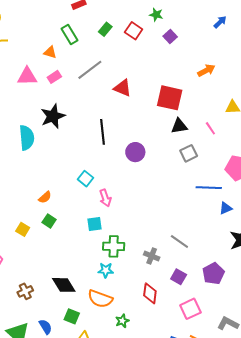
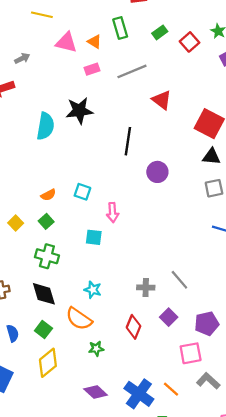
pink triangle: (27, 76) -> (66, 42), moved
cyan square: (85, 179) -> (82, 192), moved, turned -35
green cross: (114, 246) -> (47, 256), moved
gray cross: (152, 256) -> (146, 288), turned -35
pink square: (190, 309) -> (191, 353), moved

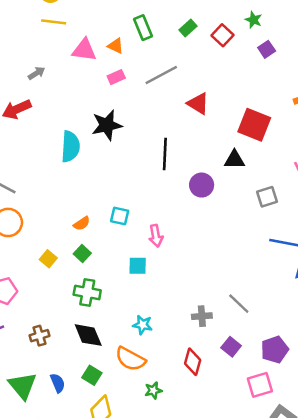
black triangle: (212, 156) -> (234, 160), moved

